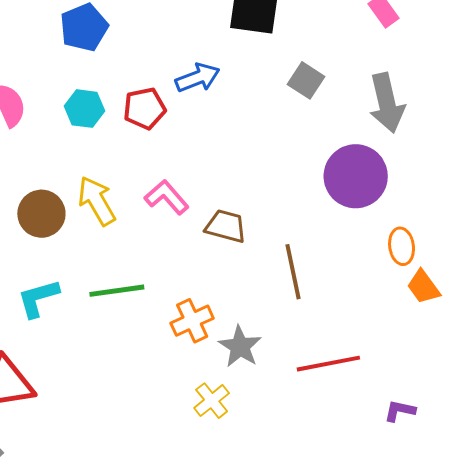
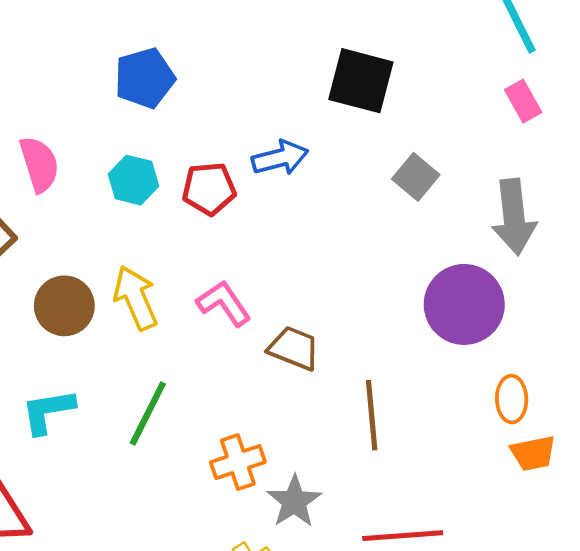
orange trapezoid: (423, 287) -> (533, 453), turned -72
green line: (117, 291) -> (148, 414), turned -62

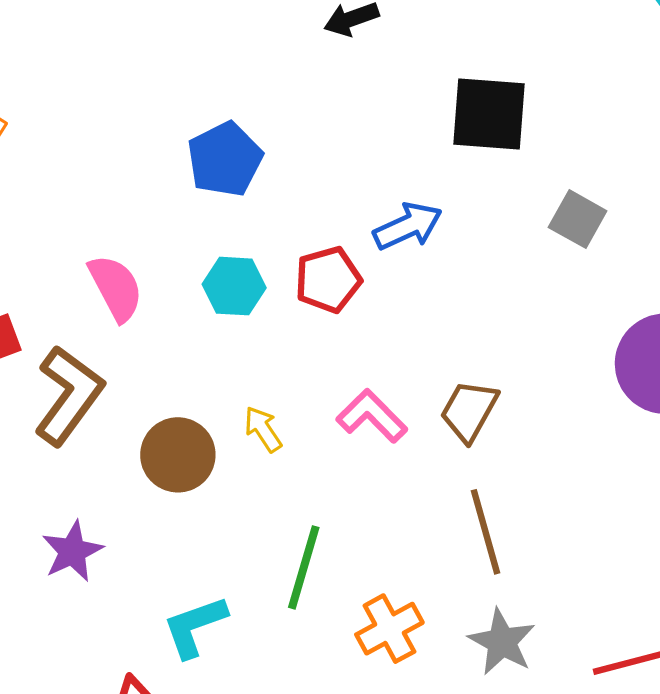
yellow arrow: (136, 298) -> (263, 429), size x0.6
brown trapezoid: (294, 348) -> (469, 411), moved, turned -72
cyan L-shape: (48, 411) -> (195, 626), moved
brown line: (372, 415) -> (485, 532), moved
orange cross: (238, 462) -> (389, 629), moved

